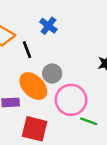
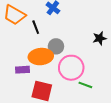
orange ellipse: (33, 86) -> (41, 57), turned -50

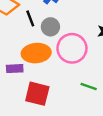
gray circle: (56, 46) -> (50, 27), moved
pink circle: (71, 68) -> (72, 48), moved

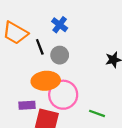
pink circle: (72, 48) -> (63, 95), moved
purple rectangle: (15, 69) -> (27, 105), moved

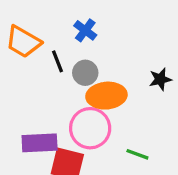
orange ellipse: (46, 81) -> (106, 96), moved
purple rectangle: (27, 105) -> (40, 143), size x1.5

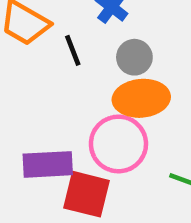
gray circle: (85, 73) -> (134, 57), moved

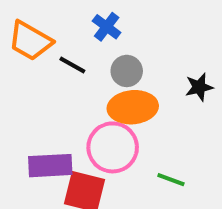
black line: (73, 50) -> (72, 65), turned -40

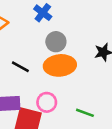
black line: (72, 65) -> (20, 67), moved
pink circle: (113, 147) -> (47, 102), moved, size x0.6

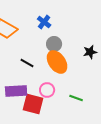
orange ellipse: (60, 65) -> (57, 62), turned 60

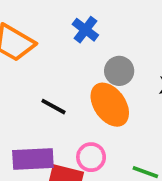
gray circle: (54, 44) -> (119, 71), moved

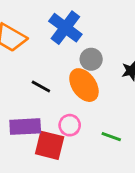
blue cross: (85, 30) -> (65, 28), size x1.6

